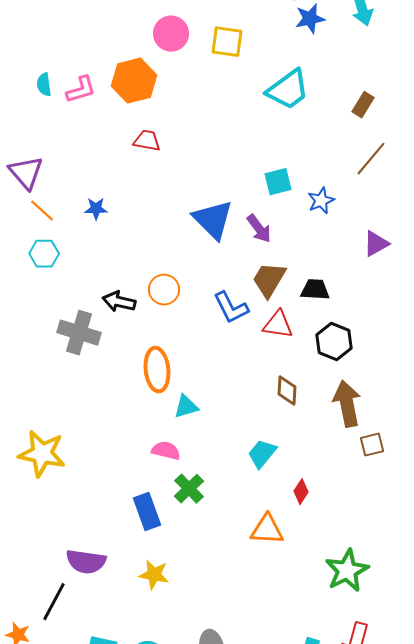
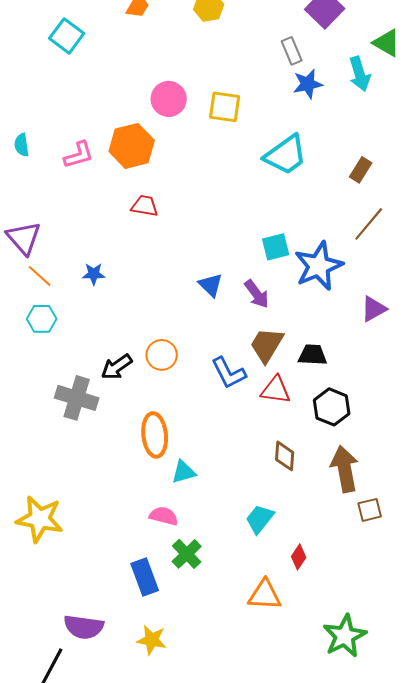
cyan semicircle: (44, 85) -> (22, 145), moved
blue star: (321, 201) -> (319, 266), size x1.8
blue triangle: (213, 220) -> (211, 285), size x0.6
black arrow: (119, 302) -> (117, 367), turned -48

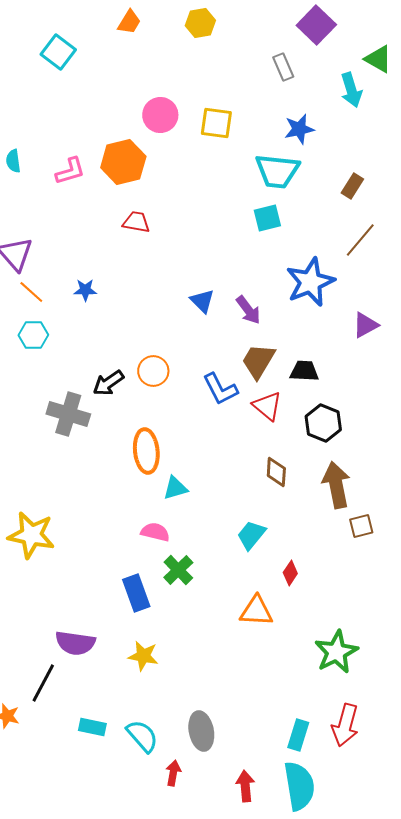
blue star: (308, 84) -> (299, 129), moved
cyan trapezoid: (286, 155) -> (277, 171), turned 42
cyan square: (276, 247) -> (267, 218), moved
red triangle: (276, 390) -> (267, 406), turned 32

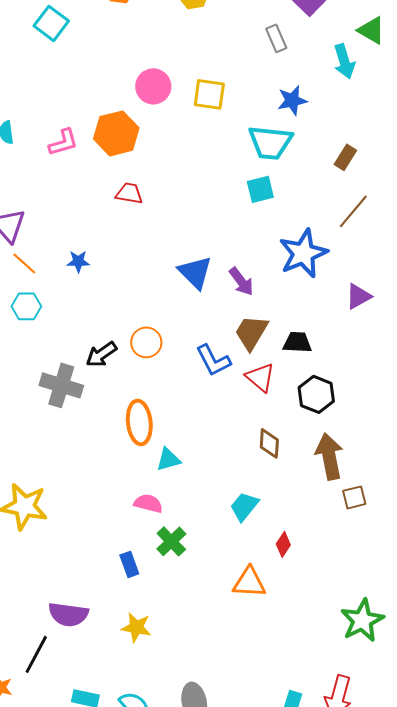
blue triangle: (202, 301) -> (195, 272), size x1.4
blue rectangle: (136, 593) -> (129, 564), size x0.7
green star: (336, 652) -> (362, 620), moved

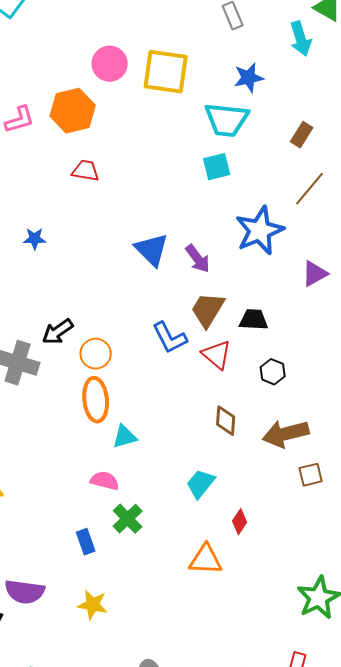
yellow square: (209, 94) -> (166, 72), size x1.4
orange circle: (146, 342) -> (96, 354), moved
black hexagon: (316, 394) -> (273, 372), size x0.7
brown arrow: (329, 456) -> (286, 434), turned -93

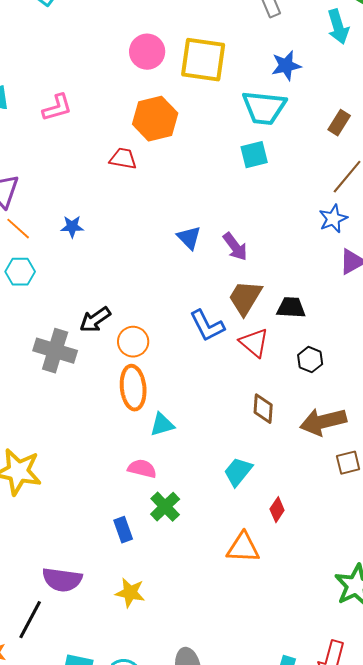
orange hexagon: (73, 111) -> (155, 119), moved
blue star: (260, 231) -> (333, 219), moved, size x0.6
blue triangle: (152, 250) -> (189, 238), size x0.7

